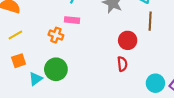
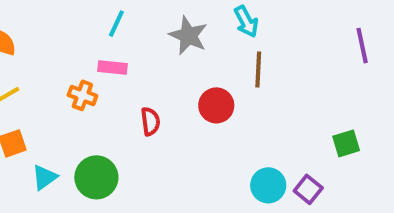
red semicircle: (122, 64) -> (150, 121), moved
green circle: (56, 69) -> (96, 177), moved

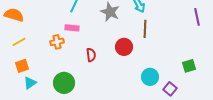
orange cross: (82, 95) -> (57, 42), turned -32
cyan triangle: (44, 177) -> (30, 83), moved
cyan circle: (268, 185) -> (150, 77), moved

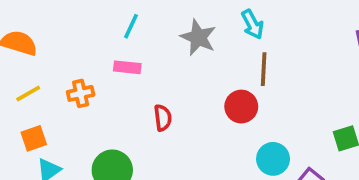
orange cross: (57, 42) -> (81, 93), moved
red circle: (124, 47) -> (241, 107), moved

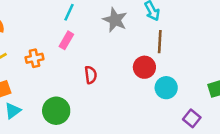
pink rectangle: (127, 67) -> (66, 40), turned -66
cyan circle: (273, 159) -> (166, 88), moved

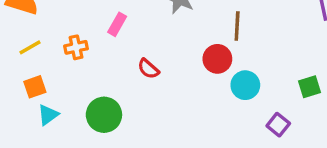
red semicircle: (91, 75) -> (148, 69), turned 138

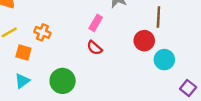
pink rectangle: (117, 24) -> (96, 23), moved
orange cross: (76, 47) -> (42, 32), turned 35
orange square: (35, 87) -> (23, 52), moved, turned 35

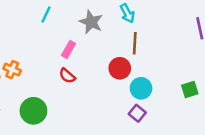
orange cross: (42, 32) -> (12, 70), moved
purple square: (188, 88) -> (137, 113), moved

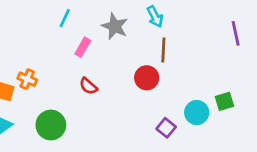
pink rectangle: (68, 50) -> (83, 47), moved
cyan circle: (141, 88) -> (197, 113), moved

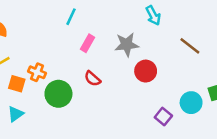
gray star: (115, 26) -> (127, 45), moved, turned -30
brown line: (163, 50) -> (190, 46), moved, turned -55
green circle: (51, 125) -> (58, 94), moved

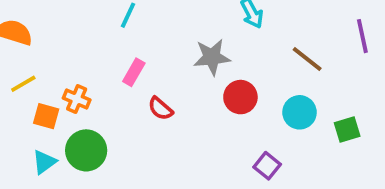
pink rectangle: (88, 43) -> (134, 72), moved
green circle: (58, 94) -> (86, 150), moved
cyan circle: (191, 103) -> (300, 112), moved

